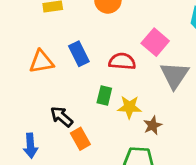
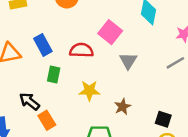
gray triangle: (174, 75) -> (128, 61), size x0.7
green rectangle: (104, 96) -> (54, 75), moved
brown star: (153, 125) -> (123, 107), moved

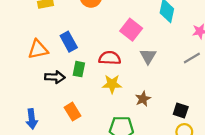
red semicircle: (81, 50) -> (110, 58), moved
black arrow: (29, 101) -> (55, 77), moved, turned 144

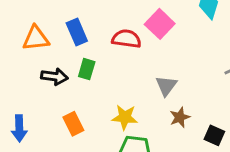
gray triangle: (148, 56) -> (166, 86), moved
red semicircle: (110, 58) -> (126, 39), moved
yellow star: (112, 84) -> (125, 117), moved
brown star: (143, 99) -> (180, 117), moved

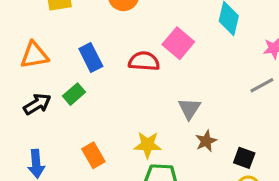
orange triangle: (36, 38) -> (34, 55), moved
green rectangle: (87, 69) -> (74, 94), moved, turned 36
black arrow: (54, 77) -> (37, 104), moved, turned -35

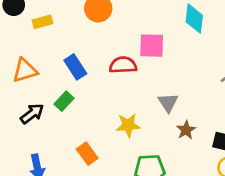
pink square: (178, 43) -> (152, 46), turned -32
yellow star: (148, 145) -> (128, 125), moved

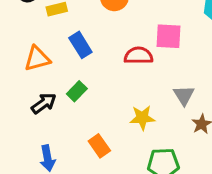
blue rectangle: (75, 67) -> (80, 45), moved

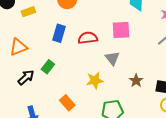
pink square: (168, 36) -> (121, 30), moved
blue rectangle: (80, 45) -> (59, 33), moved, turned 54
gray triangle: (184, 95) -> (112, 58), moved

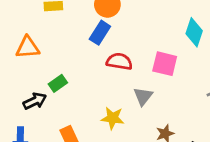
blue rectangle: (59, 33) -> (100, 33), moved
black arrow: (26, 77) -> (35, 101), moved

